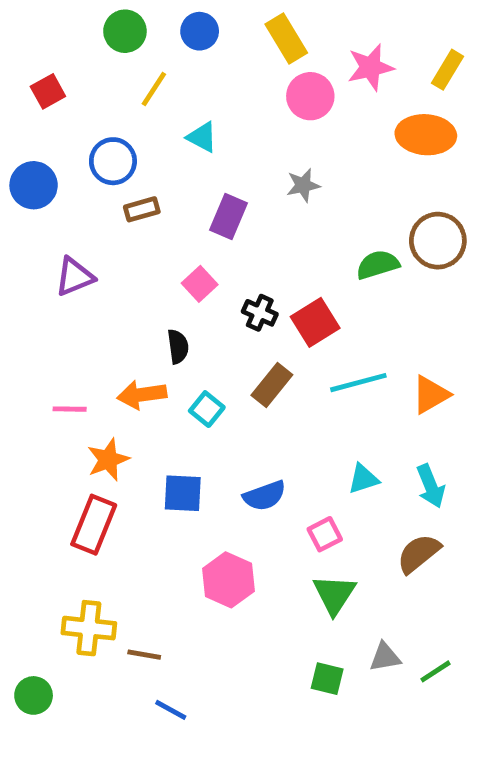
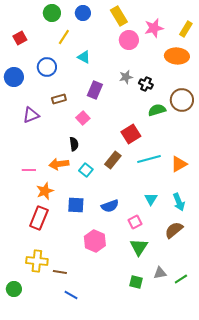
brown rectangle: (142, 209) -> (59, 99), moved
black cross: (260, 313) -> (146, 84), moved
cyan triangle: (363, 479) -> (151, 199), turned -40

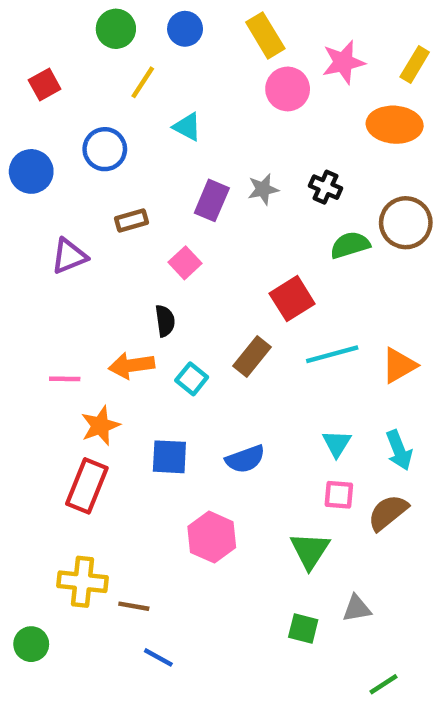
gray star: (126, 77) -> (263, 189), moved
pink square: (135, 222) -> (339, 495), moved, turned 32
green line: (181, 279) -> (383, 684), moved

